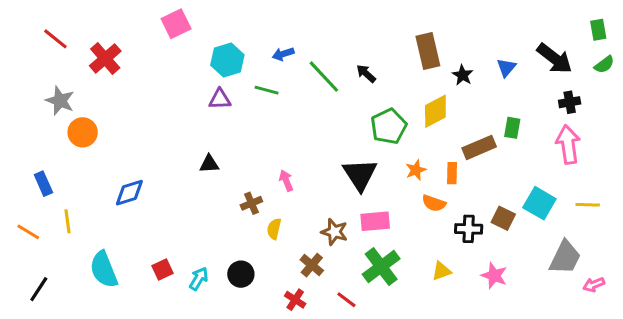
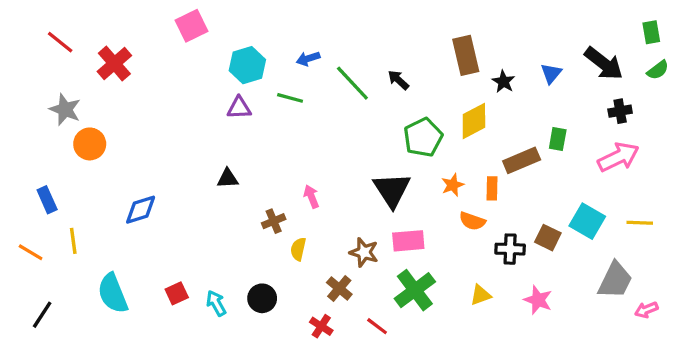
pink arrow: (568, 144) -> (618, 157), turned 72
cyan arrow: (199, 279) -> (216, 303), turned -60

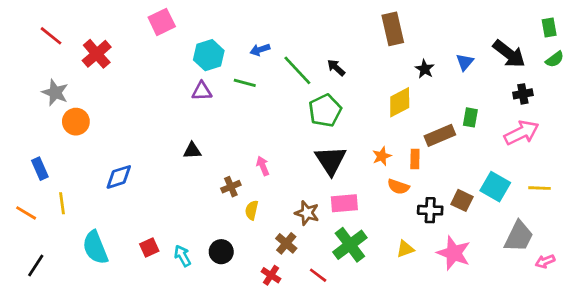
brown rectangle: (466, 55) -> (393, 29), moved
green pentagon: (423, 137) -> (325, 111), moved
pink star: (538, 300) -> (454, 253), size x1.4

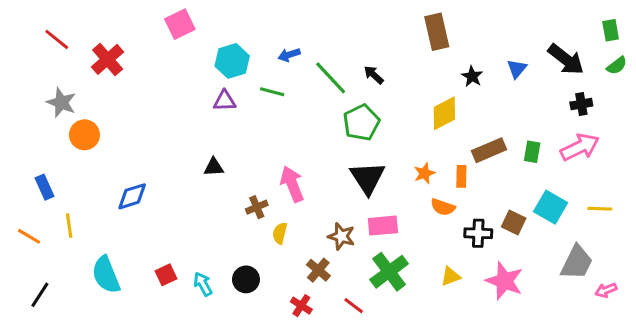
green rectangle: (470, 117) -> (532, 152), moved
pink arrow: (263, 166) -> (292, 184), size x1.6

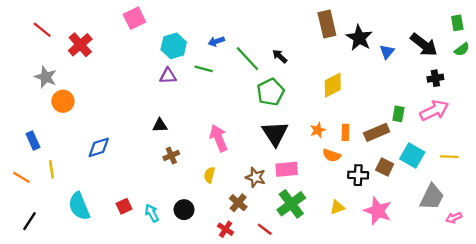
black star: (472, 76) -> (359, 38), moved, size x1.6
brown rectangle: (489, 150) -> (377, 132), moved
brown cross: (257, 207) -> (171, 155), moved

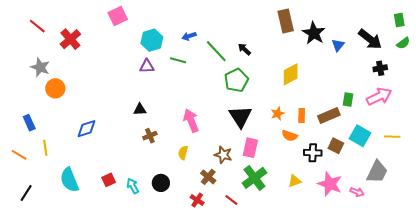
pink rectangle: (287, 169) -> (250, 148), turned -72
pink arrow: (454, 218) -> (357, 192), moved, turned -136

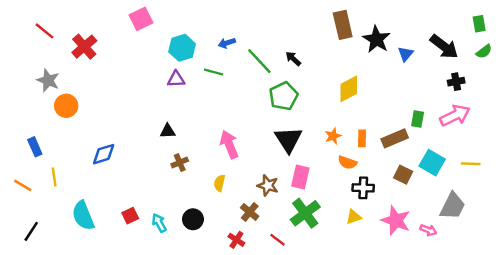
black cross: (313, 153) -> (363, 188), moved

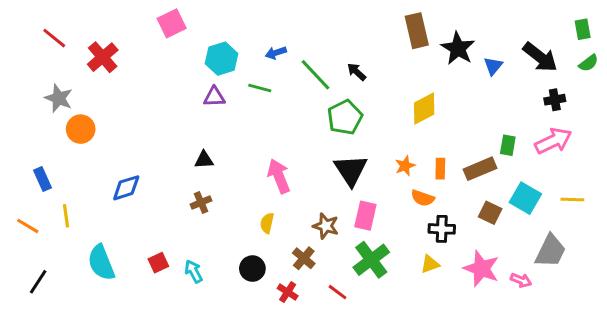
brown cross: (180, 163) -> (201, 202), moved
black circle: (193, 219) -> (252, 269), moved

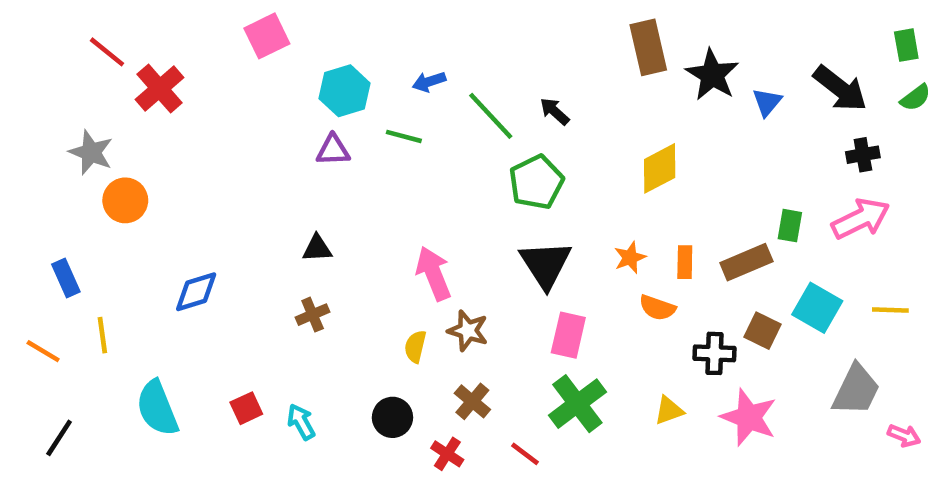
red line: (54, 38) -> (107, 52), moved
brown star: (326, 226) -> (468, 331), moved
black cross: (442, 229) -> (714, 353), moved
pink arrow: (521, 280) -> (904, 436), moved

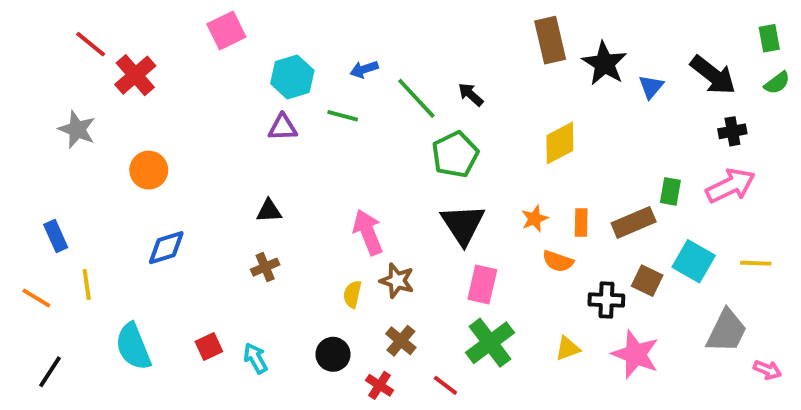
orange circle: (125, 200) -> (149, 170), moved

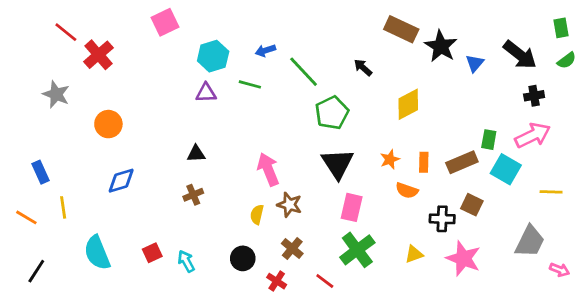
brown rectangle: (550, 40) -> (401, 29), turned -52
black arrow: (471, 94) -> (363, 67), moved
cyan square: (694, 261) -> (506, 169), moved

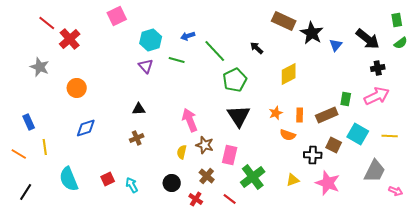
purple triangle: (206, 93) -> (146, 66), turned 49
cyan square: (506, 169) -> (358, 134), moved
pink rectangle: (352, 207) -> (230, 155), moved

